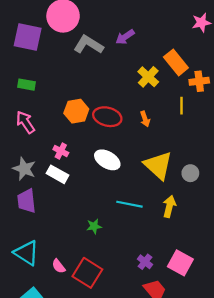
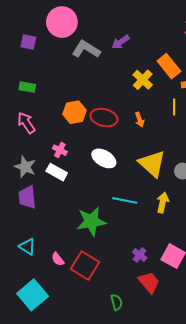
purple square: (28, 37) -> (28, 42), size x0.6
green star: (94, 226) -> (91, 221), size x2.0
cyan triangle: (26, 253) -> (27, 247), size x0.7

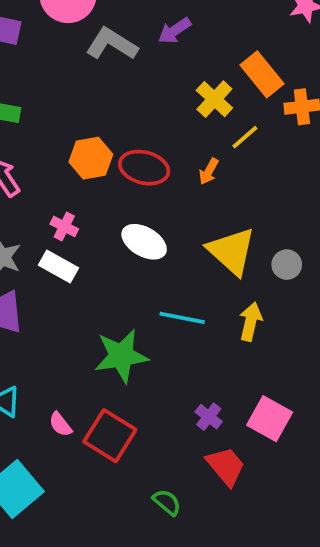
yellow line: (174, 107) -> (245, 137), moved, turned 49
orange arrow: (140, 120) -> (209, 171), turned 48
green semicircle: (116, 302) -> (167, 502), turned -35

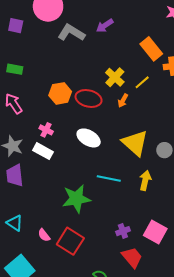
yellow cross: (214, 99) -> (115, 77), moved
purple cross: (209, 417) -> (123, 231), turned 32

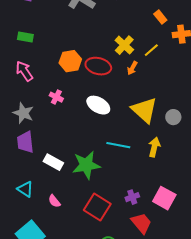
orange rectangle: (151, 49) -> (160, 17), size x0.6
white rectangle: (43, 151) -> (53, 162), moved
red square: (70, 241) -> (97, 207), moved

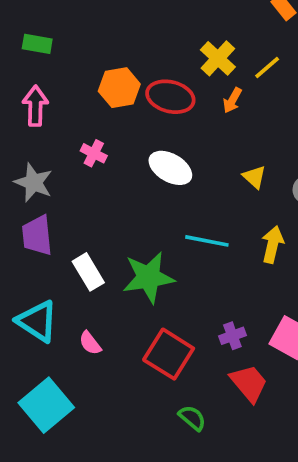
pink arrow: (24, 71) -> (35, 106), turned 35
yellow triangle: (144, 110) -> (254, 177), size x0.5
white rectangle: (53, 162) -> (88, 272), turned 30
cyan triangle: (25, 189) -> (37, 321), size x1.4

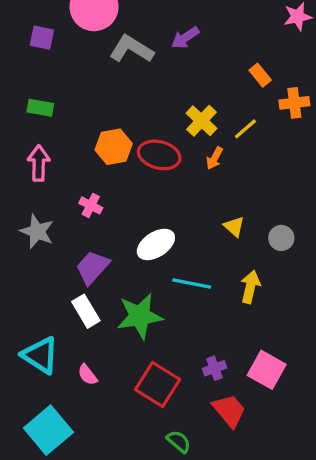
white ellipse: (170, 168) -> (156, 244), moved, turned -63
purple trapezoid: (37, 235) -> (92, 267), moved, turned 48

